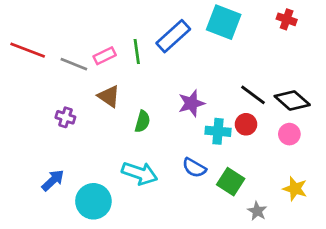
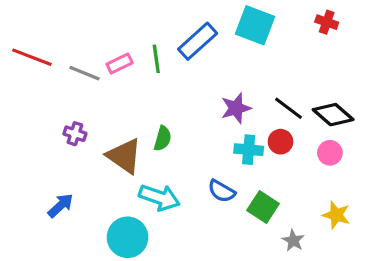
brown triangle: (109, 96) -> (124, 156), moved, size x1.4
purple star: (191, 103) -> (236, 108), moved
cyan circle: (93, 201) -> (128, 237), moved

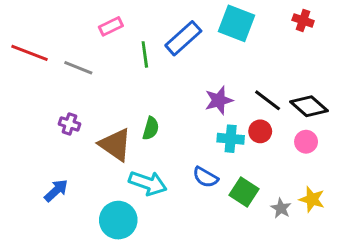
pink rectangle: (120, 64) -> (111, 26), moved
gray star: (293, 240) -> (281, 208), moved

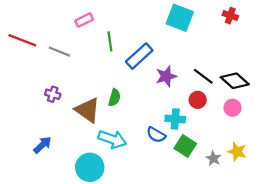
blue rectangle: (183, 38) -> (139, 56), moved
cyan cross: (231, 139) -> (175, 119), moved

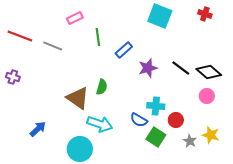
blue rectangle: (139, 56) -> (124, 50), size x0.7
purple cross: (53, 94) -> (13, 77), moved
red circle: (198, 100) -> (176, 120), moved
green square: (185, 146) -> (156, 137), moved

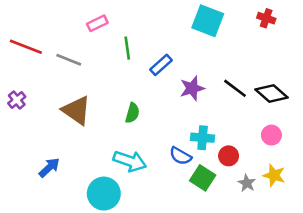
purple cross: (13, 77) -> (17, 100), turned 32
pink circle: (207, 96) -> (271, 135), moved
brown triangle: (78, 98) -> (77, 110), moved

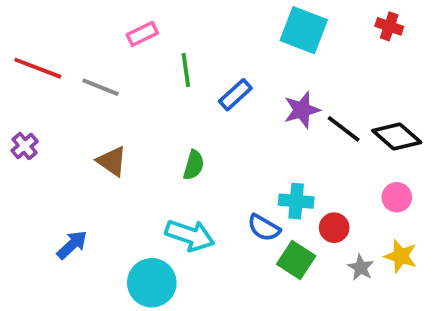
purple star: (192, 88) -> (302, 110), moved
brown triangle: (77, 110) -> (112, 161), size x0.7

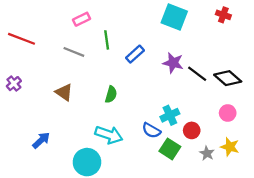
gray line: (101, 87) -> (74, 52), moved
purple star: (302, 110) -> (173, 63), turned 30
cyan cross: (296, 201) -> (170, 115), turned -30

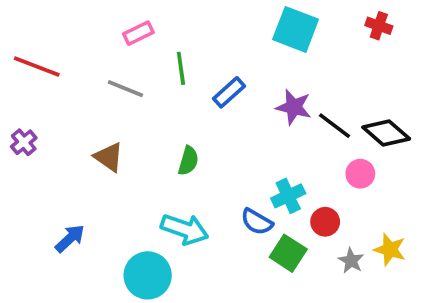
pink circle: (228, 113) -> (360, 174), moved

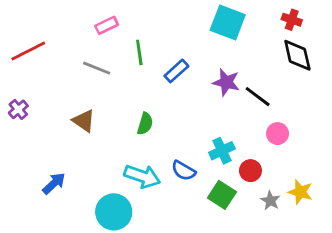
red line: (37, 66) -> (28, 51), turned -48
black diamond: (386, 133) -> (297, 55), moved, turned 36
blue semicircle: (257, 222) -> (184, 171), moved

